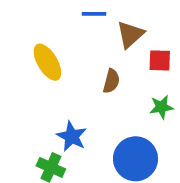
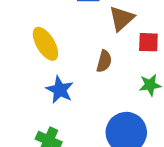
blue star: (72, 136) -> (60, 90), moved

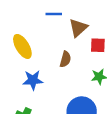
blue star: (60, 90) -> (33, 80), turned -30

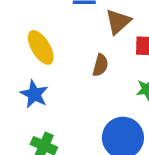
blue star: (33, 80) -> (34, 94), moved, turned 30

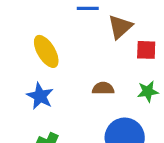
brown semicircle: (100, 65) -> (103, 88), moved, turned -105

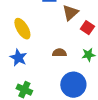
red square: (146, 50) -> (87, 28), turned 32

